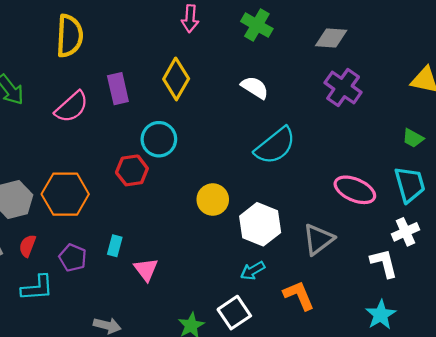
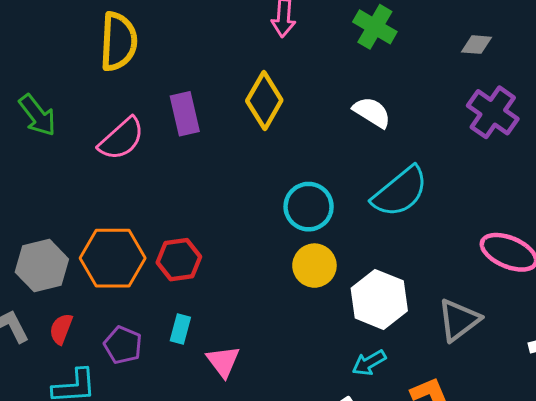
gray diamond: (331, 38) -> (477, 45), size x0.7
cyan circle: (159, 139) -> (309, 207), moved
red hexagon: (132, 170) -> (179, 260), moved

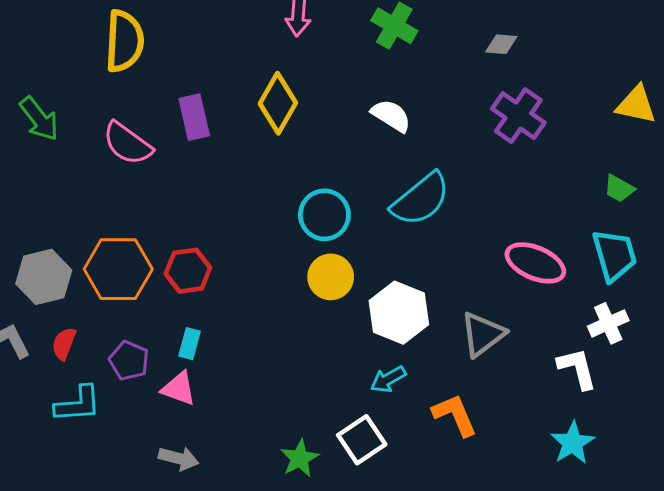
pink semicircle: (121, 139) -> (127, 144), turned 78
pink triangle: (223, 361) -> (179, 389), moved, turned -33

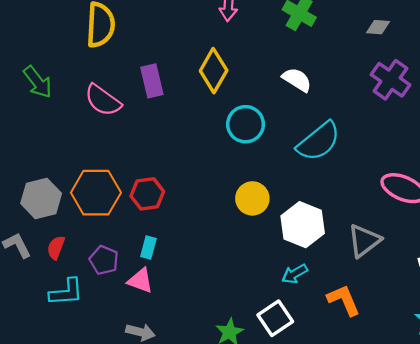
cyan circle: (324, 215) -> (246, 124), moved

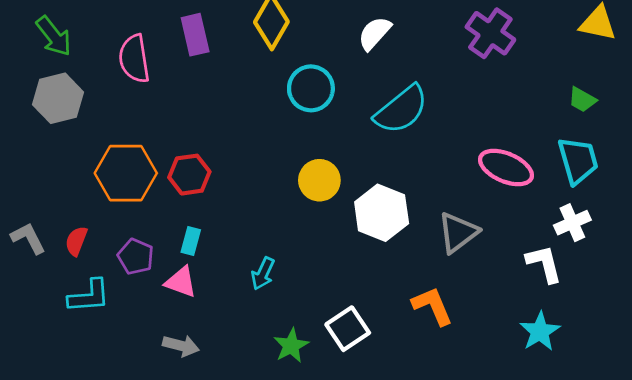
white semicircle: (297, 80) -> (375, 33), turned -80
pink semicircle: (103, 100) -> (134, 59), turned 45
gray hexagon: (41, 198) -> (58, 98), moved
cyan arrow: (295, 274) -> (263, 274), moved, turned -35

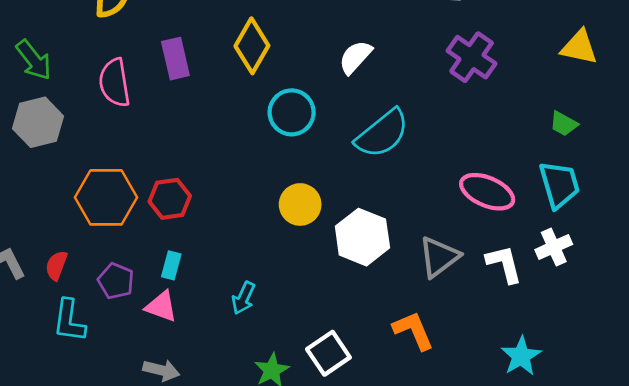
white L-shape: (544, 264) -> (504, 264), moved
cyan L-shape: (89, 296) -> (69, 321), turned 102

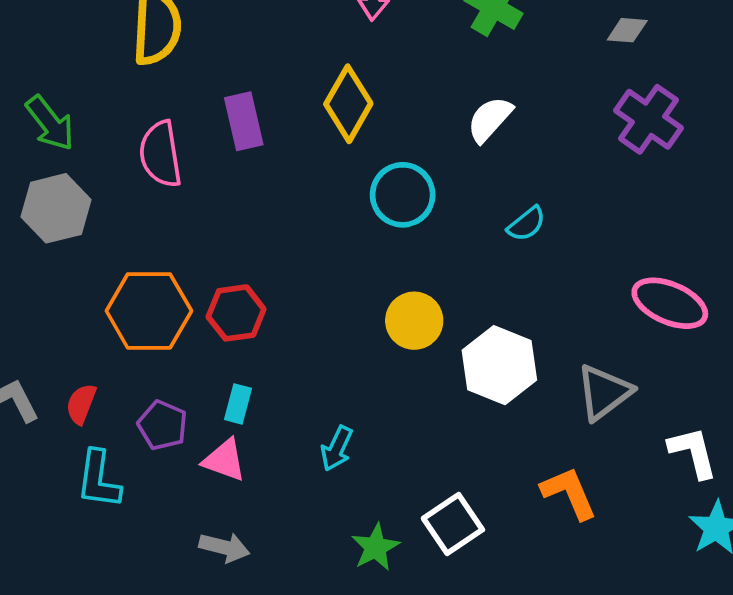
cyan semicircle: (382, 134) -> (527, 224), size x0.5
white L-shape: (504, 264) -> (693, 452), moved

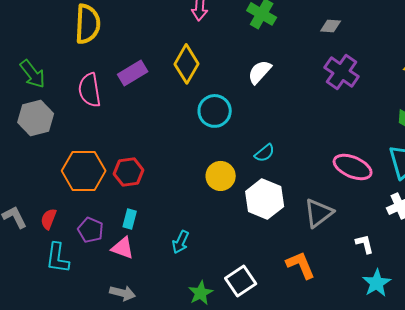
purple rectangle: (244, 121) -> (133, 73), turned 72
cyan semicircle: (527, 224) -> (265, 153), moved
white L-shape: (693, 452) -> (365, 244), size x0.7

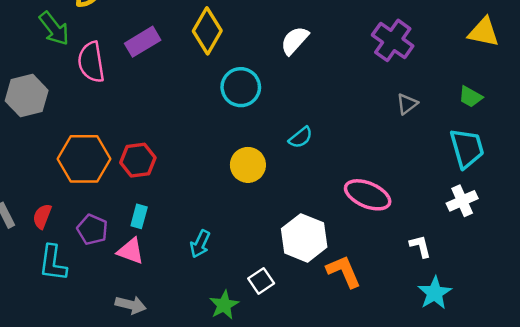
green arrow: (33, 74) -> (54, 29), moved
pink ellipse: (353, 167) -> (368, 195), moved
white hexagon: (265, 199) -> (304, 238), moved
gray triangle: (319, 213) -> (407, 104), moved, size x0.6
white square: (241, 281) -> (261, 281), moved, size x0.7

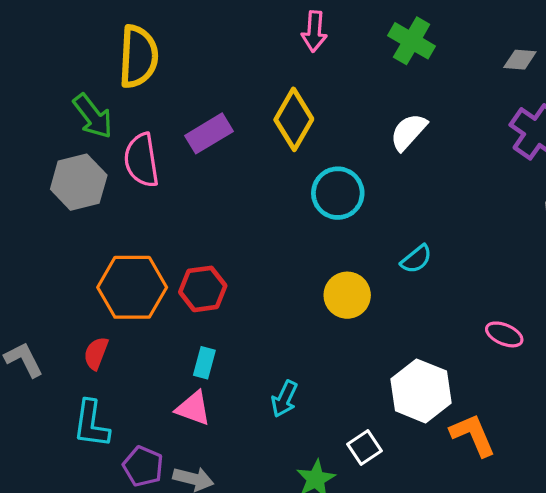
gray hexagon: (27, 96) -> (79, 182), moved
pink ellipse: (368, 195) -> (504, 334), size x0.6
red semicircle: (42, 216) -> (96, 353), moved
purple pentagon: (92, 230) -> (143, 466), moved

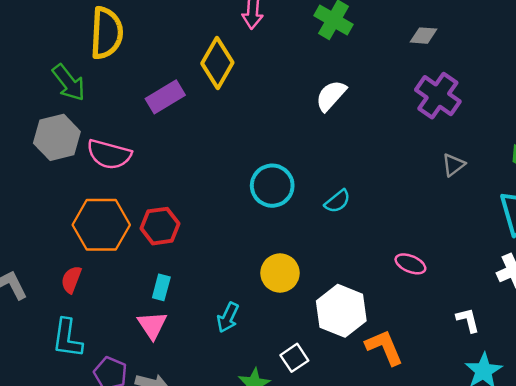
yellow diamond: (294, 119) -> (217, 63), moved
pink semicircle: (142, 160) -> (109, 154), moved, turned -66
cyan circle: (338, 193) -> (272, 186), moved
yellow circle: (347, 295) -> (280, 273), moved
pink triangle: (193, 408) -> (152, 325), turned 36

